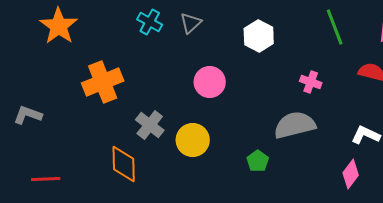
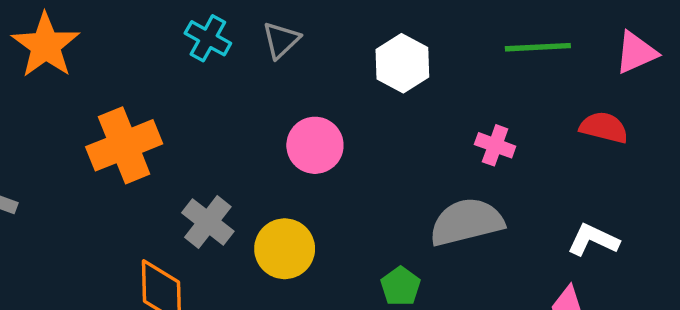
green line: (335, 27) -> (538, 47), turned -72

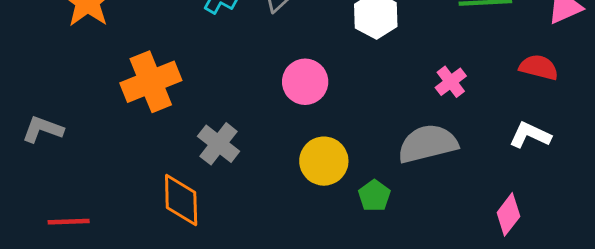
pink cross: (495, 145) -> (451, 82), turned 32
white L-shape: (593, 240) -> (530, 135), moved
yellow circle: (285, 249) -> (324, 161), moved

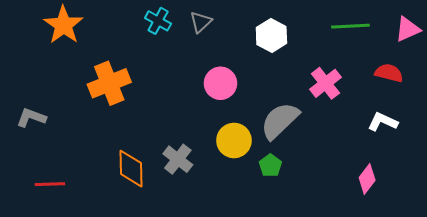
pink cross: (451, 82) -> (325, 83), size x1.4
gray cross: (219, 144) -> (178, 159), moved
gray semicircle: (428, 144) -> (280, 121), moved, turned -30

